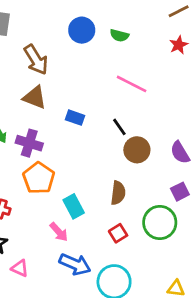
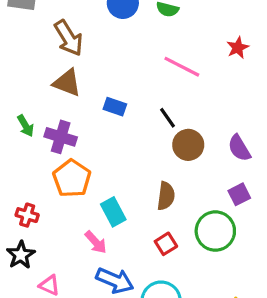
red star: (179, 45) -> (238, 48), moved

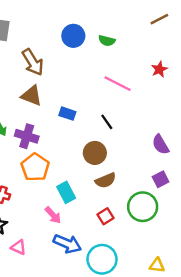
brown circle: (188, 145) -> (95, 153), moved
brown semicircle: (166, 196) -> (106, 180), turned 60

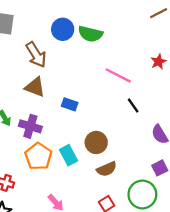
blue circle: (73, 36) -> (63, 29), moved
green semicircle: (107, 41) -> (90, 34), moved, size x1.5
black line: (107, 122) -> (133, 106), moved
cyan rectangle: (66, 192) -> (68, 155), moved

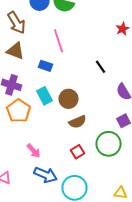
pink line: (118, 75) -> (58, 41), moved, turned 45
cyan rectangle: (68, 155) -> (44, 96), moved

